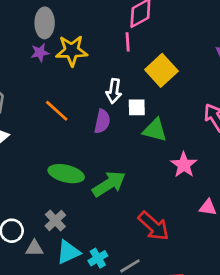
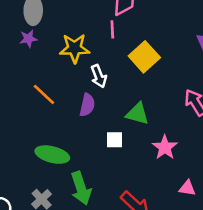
yellow star: (72, 51) -> (75, 48), moved
white arrow: (114, 91) -> (99, 76), turned -30
white square: (137, 107) -> (114, 140), moved
green arrow: (109, 184) -> (81, 188), moved, turned 104

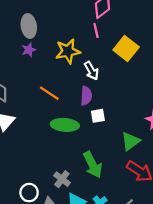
green triangle: (137, 114) -> (130, 141), moved, turned -42
white square: (114, 140) -> (98, 116), moved
green ellipse: (52, 155) -> (65, 125), moved

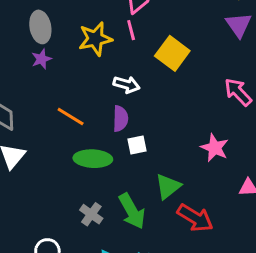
yellow star: (68, 51) -> (95, 39), moved
white arrow: (91, 71) -> (127, 85), turned -42
green triangle: (130, 141) -> (168, 186), moved
gray cross: (62, 179) -> (91, 214), moved

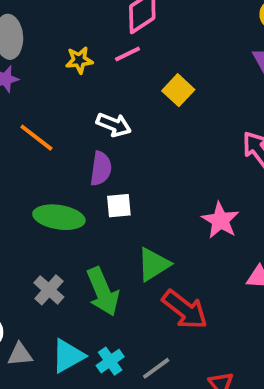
pink line: (131, 30) -> (127, 54), turned 72
yellow star: (95, 39) -> (79, 60), size x0.6
yellow square: (172, 53) -> (178, 90), size x0.7
orange line: (71, 117) -> (36, 138), moved

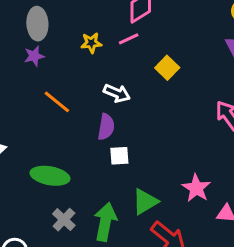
green ellipse: (59, 217) -> (50, 176), moved
pink star: (220, 220) -> (196, 188), moved
green arrow: (103, 292) -> (105, 222), turned -147

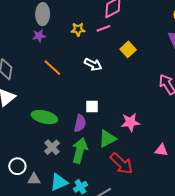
purple semicircle: (106, 127) -> (80, 123), moved
pink star: (196, 188) -> (130, 122), moved, turned 30

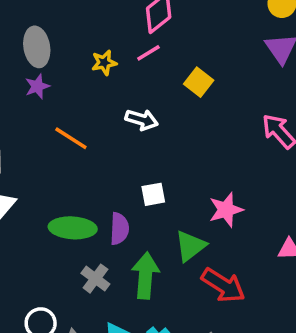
purple semicircle: (80, 123) -> (119, 229), moved

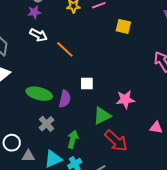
yellow square: (199, 82) -> (123, 26), turned -35
white arrow: (142, 120) -> (38, 35), moved
orange line: (71, 138) -> (65, 49), moved
green arrow: (145, 276) -> (73, 139), moved, size x0.7

